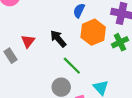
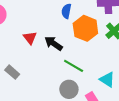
red triangle: (28, 41) -> (30, 38), moved

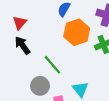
black arrow: (54, 43) -> (22, 45), moved

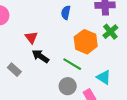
orange hexagon: (77, 32) -> (86, 42), moved

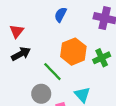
green cross: (110, 32) -> (102, 58), moved
black arrow: (40, 56) -> (21, 54), turned 102

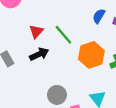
blue semicircle: (61, 15) -> (99, 16), moved
green line: (52, 72) -> (63, 35), moved

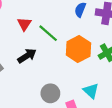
red triangle: (36, 31) -> (24, 24), moved

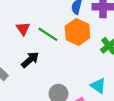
orange hexagon: (78, 49) -> (77, 32), moved

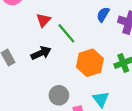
orange hexagon: (77, 32) -> (90, 63), moved

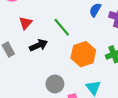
red triangle: (43, 20) -> (26, 23), moved

